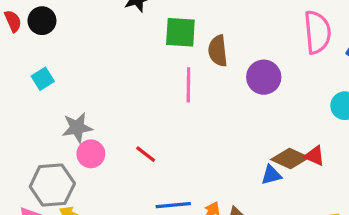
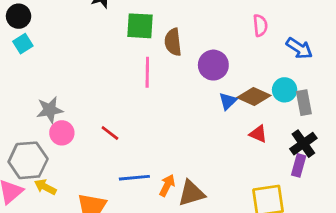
pink semicircle: (317, 32) -> (260, 25), size x0.6
cyan square: (43, 79) -> (23, 44), moved
brown diamond: (290, 159) -> (254, 97), moved
blue triangle: (271, 175) -> (228, 101), moved, turned -30

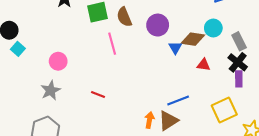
gray rectangle: (304, 103) -> (239, 41), moved
pink circle: (62, 133) -> (58, 61), moved
blue line: (134, 178) -> (178, 101), moved

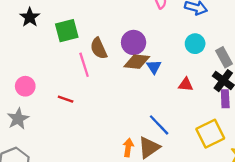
brown semicircle: (124, 17) -> (99, 48), moved
brown diamond: (193, 39) -> (137, 62), moved
red line: (98, 95) -> (66, 99), moved
blue line: (178, 101) -> (159, 125), turned 70

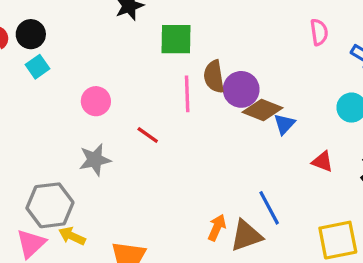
purple circle: (134, 42) -> (241, 89), moved
gray star: (18, 119) -> (95, 160), moved

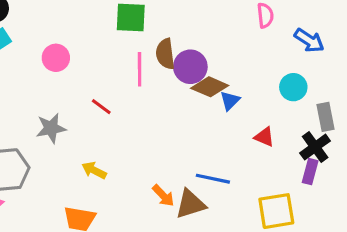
pink circle: (96, 101) -> (56, 58), moved
blue line: (269, 208) -> (213, 179), turned -52
orange arrow: (217, 228) -> (163, 196), turned 110
yellow arrow: (72, 236) -> (94, 170), moved

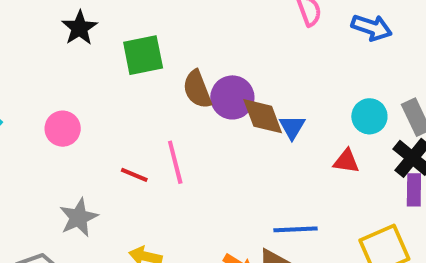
pink line: (140, 69) -> (175, 162), moved
brown diamond: (210, 87) -> (263, 116), turned 60
cyan circle: (293, 87) -> (369, 116), moved

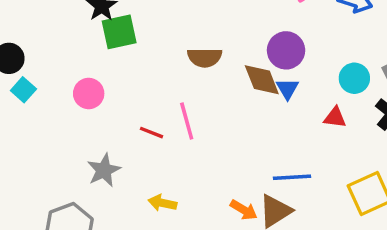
green square: (143, 55) -> (119, 32), moved
brown semicircle: (197, 89) -> (205, 57), turned -68
purple circle: (232, 97) -> (286, 50), moved

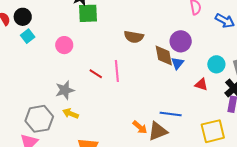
yellow arrow: (162, 203) -> (71, 113), moved

